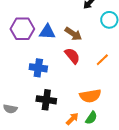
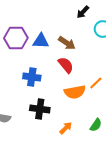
orange line: (102, 60) -> (96, 83), moved
orange semicircle: (90, 96) -> (75, 92), moved
green semicircle: (91, 118) -> (96, 125), moved

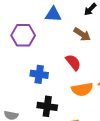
blue triangle: (41, 41) -> (53, 14), moved
brown arrow: (67, 43) -> (82, 34), moved

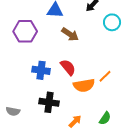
brown arrow: (82, 34) -> (70, 34), moved
red semicircle: (73, 62) -> (68, 67), moved

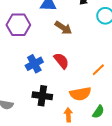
blue cross: (41, 70) -> (34, 64), turned -36
orange semicircle: (84, 85) -> (80, 94), moved
orange arrow: (75, 121) -> (68, 115), turned -48

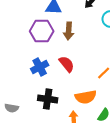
purple hexagon: (18, 25) -> (42, 31), moved
brown arrow: (63, 28) -> (69, 31), turned 60

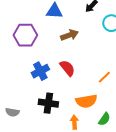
purple hexagon: (42, 31) -> (25, 35), moved
brown arrow: (69, 31) -> (69, 35), turned -114

